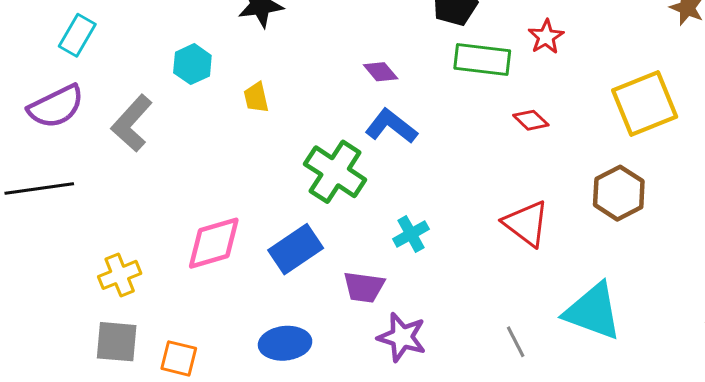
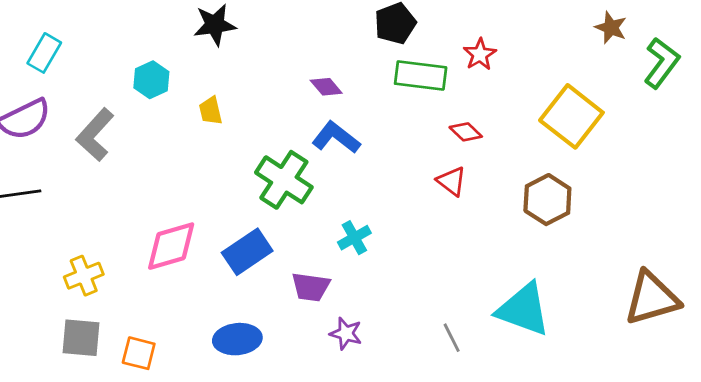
yellow square: (645, 104) -> (571, 116), turned -30
red triangle: (526, 223) -> (452, 181), moved, size x0.7
purple star: (402, 337) -> (346, 333), size x0.7

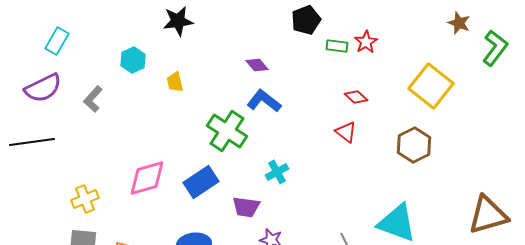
green rectangle: (421, 76) -> (337, 46), moved, size x0.6
gray L-shape: (95, 135) -> (93, 99), size x0.7

